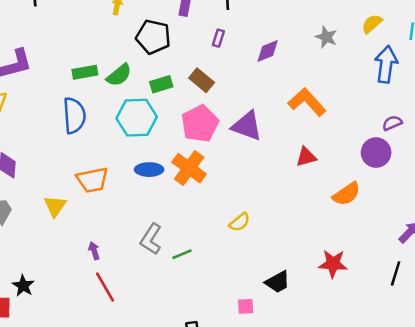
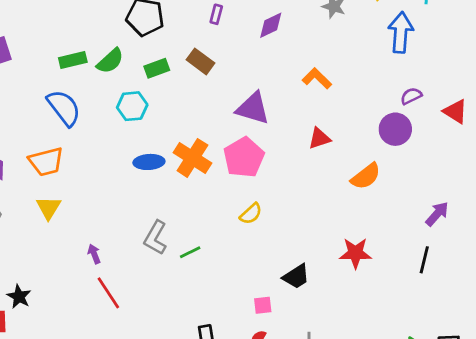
orange L-shape: (307, 102) -> (317, 78), size x0.7
blue semicircle: (74, 116) -> (64, 108), turned -30
cyan hexagon: (137, 118) -> (132, 106), size x0.7
pink pentagon: (200, 124) -> (244, 157), moved
orange trapezoid: (92, 180) -> (46, 162), moved

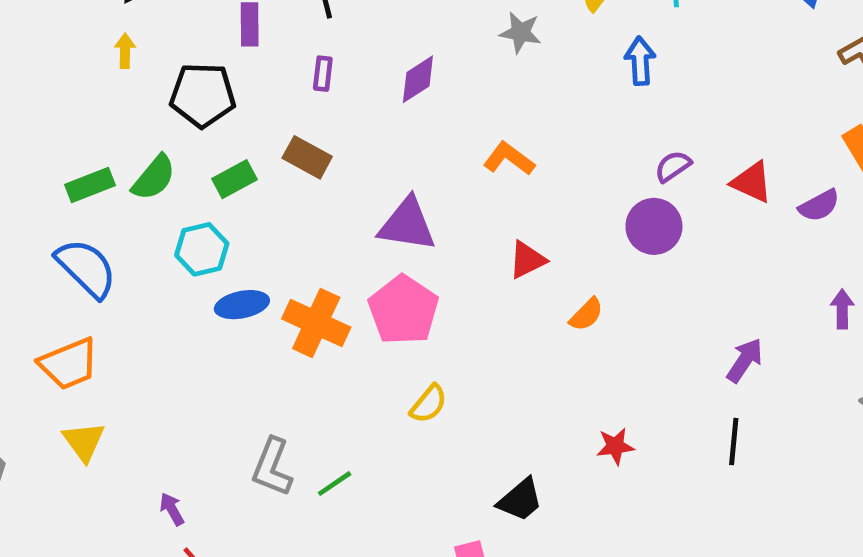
blue arrow: (401, 32) -> (640, 61), size x0.7
blue ellipse: (149, 162) -> (242, 305), moved
orange semicircle: (366, 176) -> (586, 315), moved, size x0.7
red star: (355, 253) -> (615, 446), size x0.7

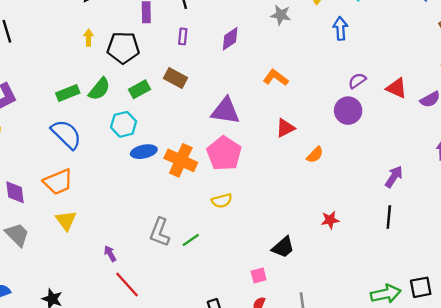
yellow arrow: (125, 51) -> (89, 38), moved
yellow semicircle: (429, 404) -> (222, 201), moved, turned 36

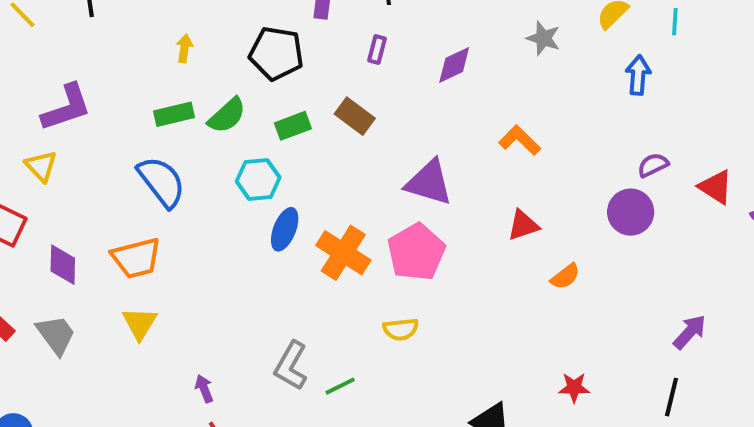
yellow arrow: (89, 38) -> (184, 48), moved
blue ellipse: (144, 152) -> (285, 229), turned -65

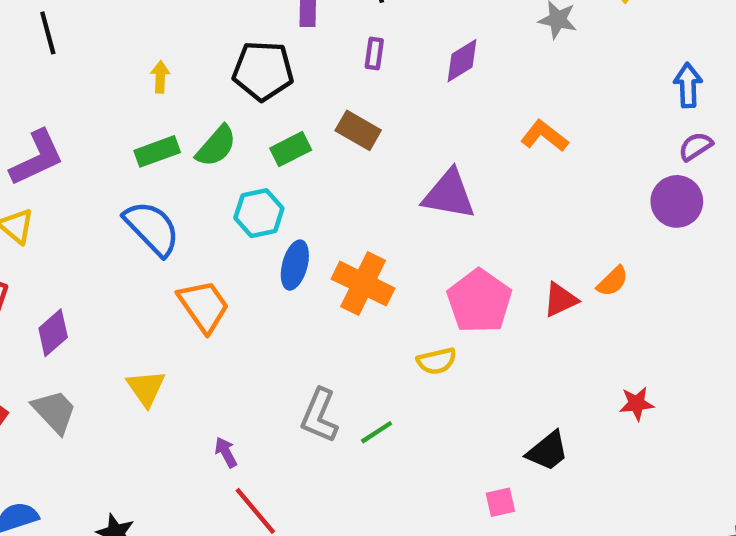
blue arrow: (638, 75) -> (688, 85), moved
red triangle: (523, 225) -> (560, 300), moved
pink pentagon: (416, 252) -> (479, 301), moved
orange trapezoid: (136, 258) -> (204, 306), moved, turned -104
purple diamond: (63, 265) -> (53, 333), turned 54

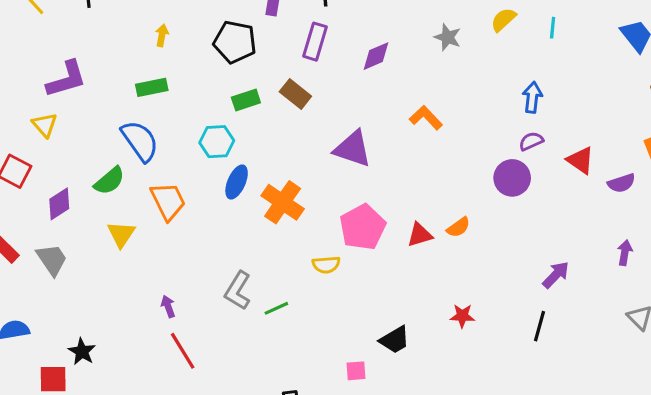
purple rectangle: (374, 53) -> (315, 42), size x1.6
green semicircle: (216, 146) -> (109, 181), moved
yellow triangle: (146, 388) -> (121, 234), moved

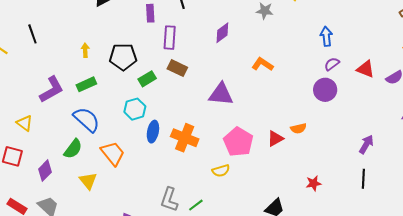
black pentagon: (235, 42) -> (123, 57), moved
purple rectangle: (315, 42) -> (170, 38), moved
purple L-shape: (66, 79) -> (52, 90), moved
orange semicircle: (458, 227) -> (298, 128), turned 35

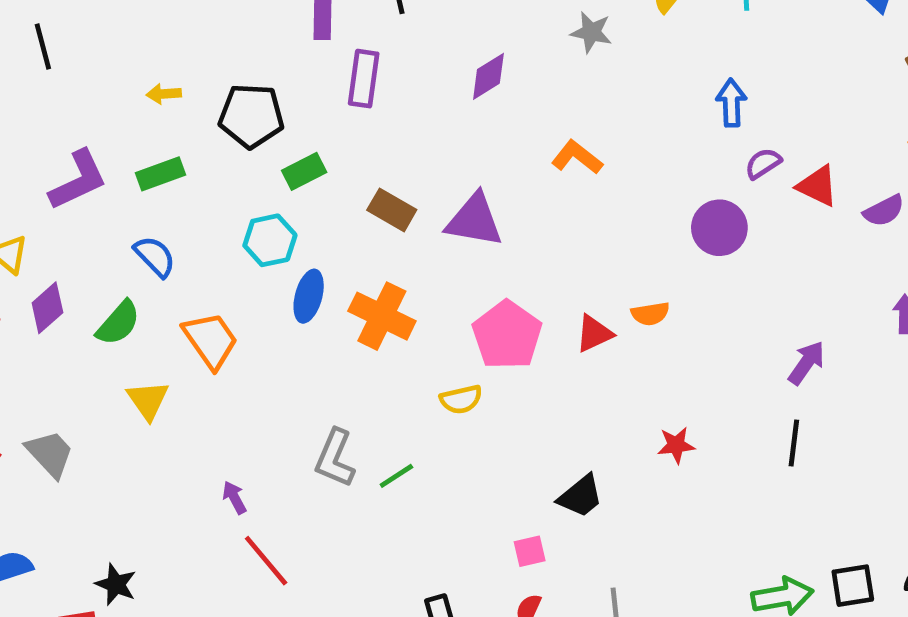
yellow arrow: (85, 50) -> (164, 94), turned -96
purple semicircle: (332, 64) -> (763, 163), moved
brown rectangle: (177, 68) -> (392, 210), moved
blue semicircle: (87, 120) -> (155, 256), size x0.7
purple diamond: (45, 171) -> (47, 308), moved

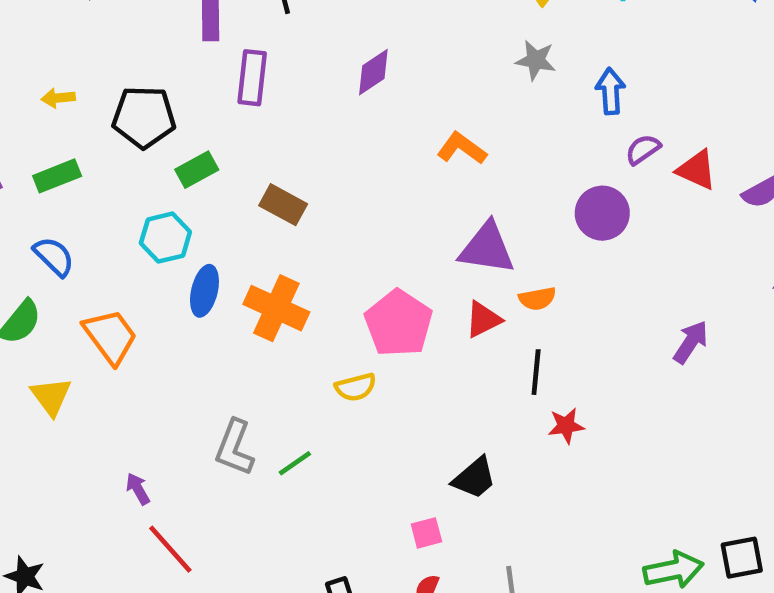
gray star: (591, 32) -> (536, 60), moved
purple triangle: (474, 220) -> (487, 248), moved
black line: (794, 443) -> (536, 372), moved

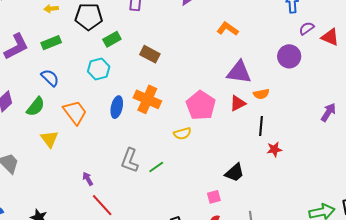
blue ellipse: (204, 291) -> (117, 107), moved

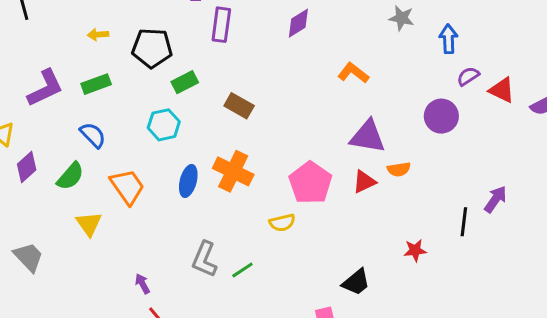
black line: (261, 126) -> (464, 222), moved

